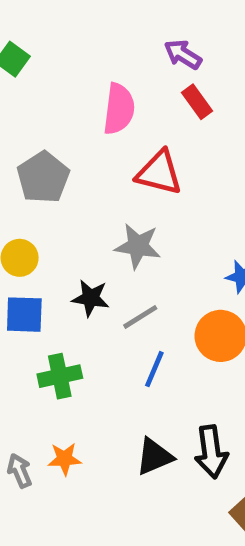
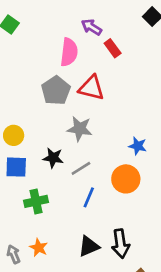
purple arrow: (183, 54) -> (91, 27), moved
gray pentagon: (43, 177) -> (56, 90), moved
orange star: (65, 459) -> (39, 248), turned 30

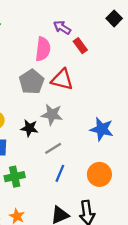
blue star: (138, 146) -> (102, 129), size x1.5
black star: (53, 158) -> (29, 128), moved
orange circle: (126, 179) -> (99, 174), moved

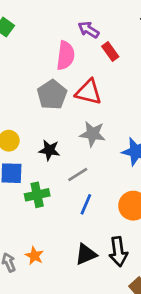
gray star: (52, 115) -> (93, 134), moved
green cross: (15, 177) -> (37, 195), moved

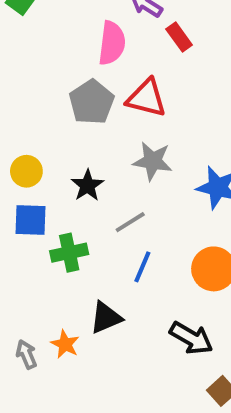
black star: (49, 150) -> (87, 185), turned 30
black arrow: (118, 252) -> (191, 338), turned -52
black triangle: (86, 254) -> (106, 318), moved

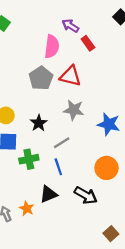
blue line: (142, 267) -> (58, 167), moved, turned -42
black arrow: (191, 338) -> (86, 195), moved

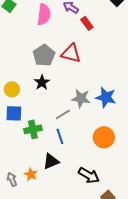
pink semicircle: (52, 47) -> (44, 14), moved
gray star: (74, 110) -> (81, 98), moved
black star: (39, 123) -> (42, 82), moved
black arrow: (86, 195) -> (89, 175), moved

